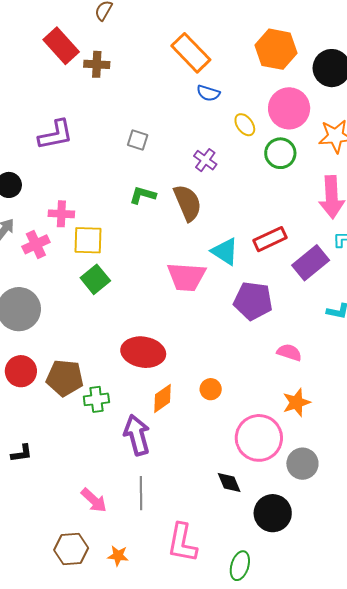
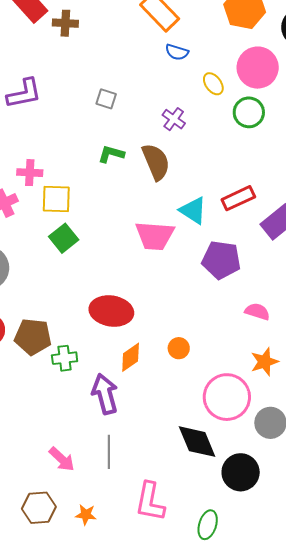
black diamond: (229, 482) -> (197, 442), size x1.6

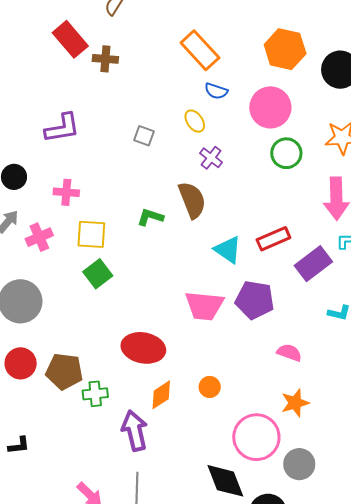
pink circle: (258, 68) -> (270, 107), moved
yellow ellipse: (213, 84) -> (195, 121), moved
green L-shape: (111, 154) -> (150, 217), moved
pink cross: (30, 173) -> (66, 192), moved
pink trapezoid: (155, 236) -> (204, 306), moved

